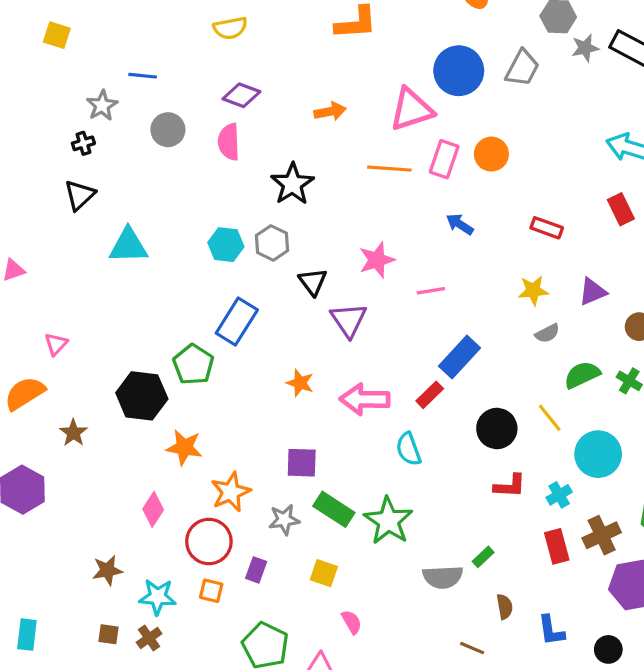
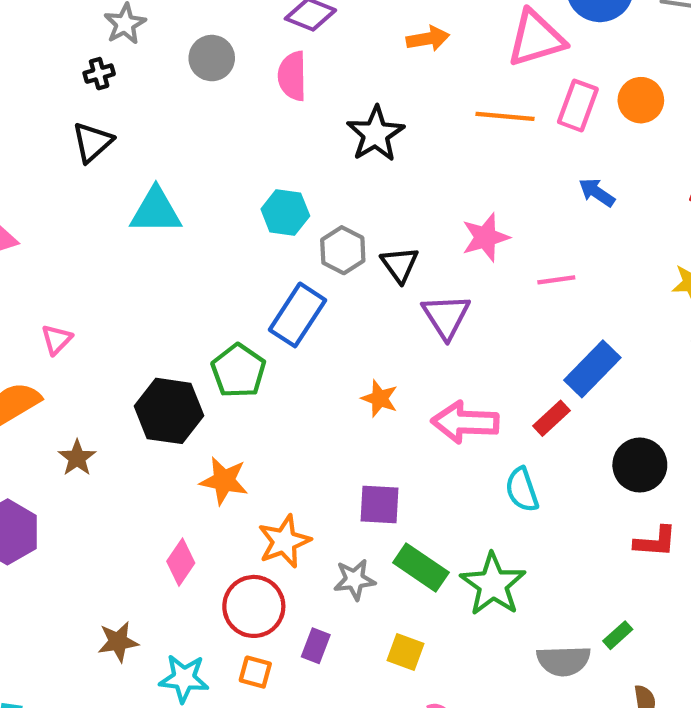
gray hexagon: (272, 243) -> (343, 250), moved

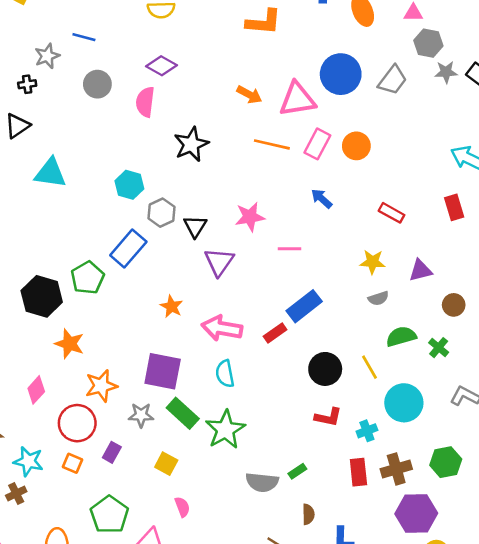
orange arrow: (428, 39) -> (249, 95), moved, turned 30
cyan semicircle: (522, 490) -> (225, 374), moved
purple square: (379, 505) -> (163, 371), size x1.4

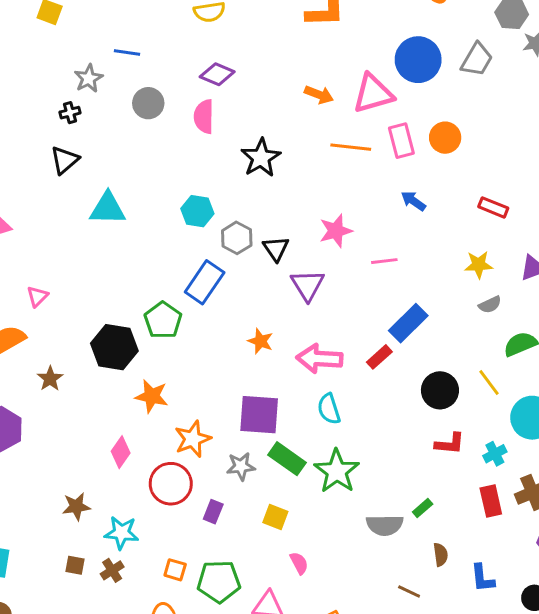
pink rectangle: (317, 144) -> (401, 141), turned -36
orange square: (73, 463) -> (175, 570), moved
green pentagon: (109, 515) -> (219, 581), turned -30

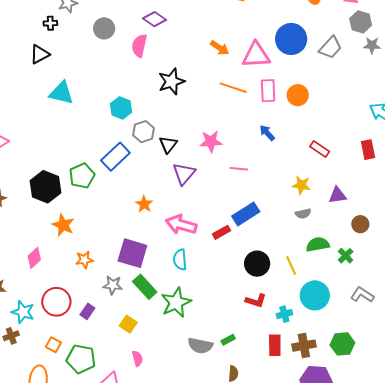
orange star: (193, 439) -> (84, 260), size x0.7
red circle: (171, 484) -> (56, 302), moved

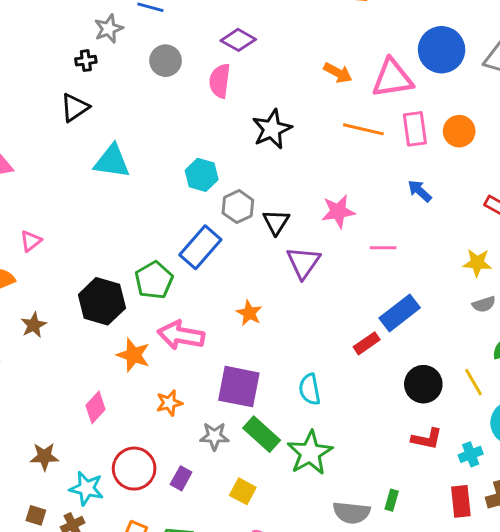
pink arrow: (181, 225) -> (181, 335), moved
green rectangle: (228, 340) -> (392, 500), turned -40

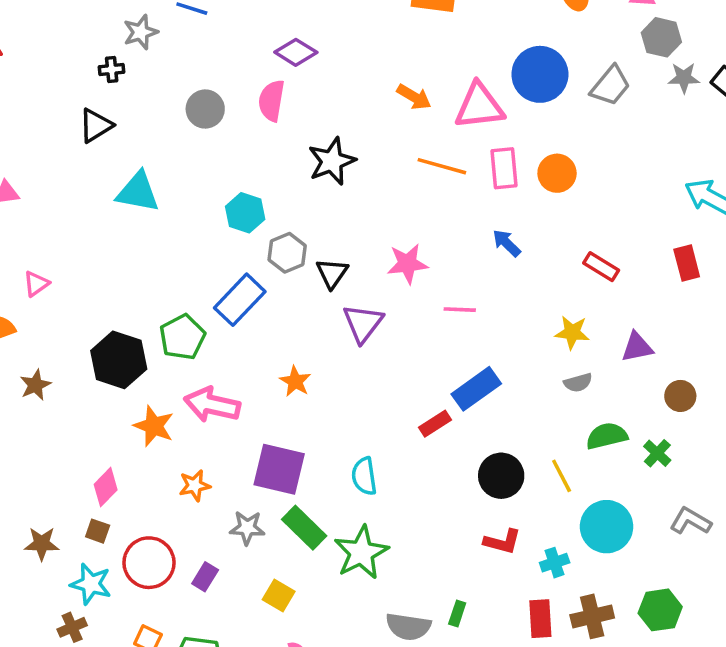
gray circle: (166, 61) -> (205, 109), moved
brown square: (36, 515) -> (98, 531), moved

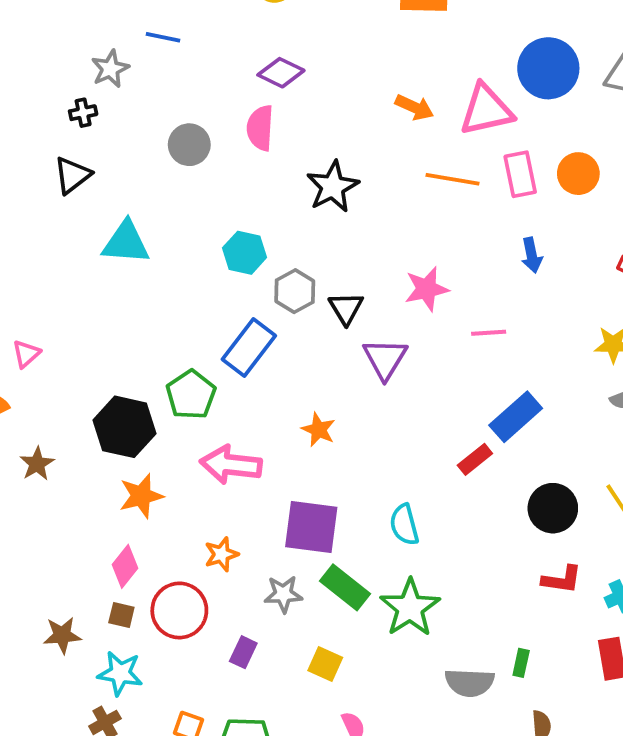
blue arrow: (506, 243) -> (532, 255), turned -140
orange star: (154, 426) -> (141, 496), moved, turned -30
red circle: (149, 563) -> (179, 610), moved

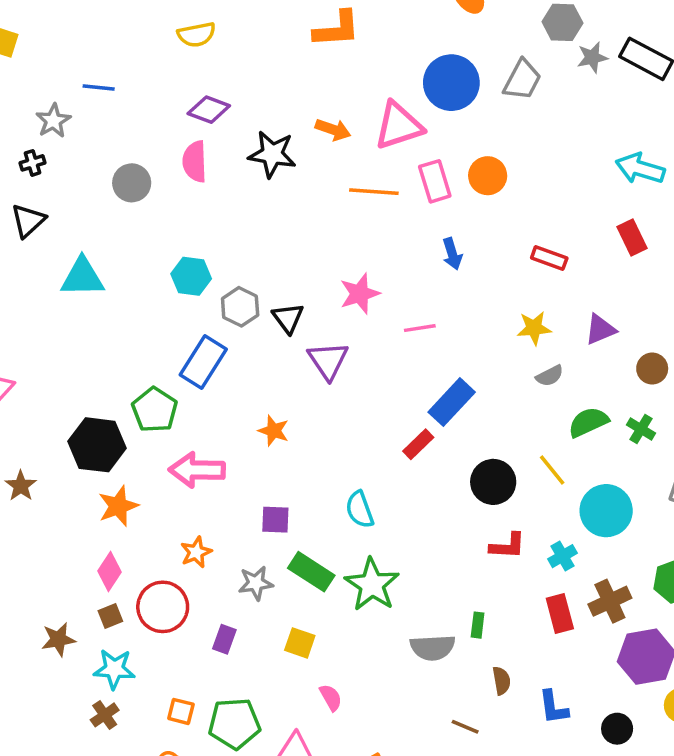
black star: (333, 187) -> (272, 154), moved, turned -30
purple square: (311, 527) -> (275, 520), size x0.6
brown square: (121, 615) -> (110, 616), turned -30

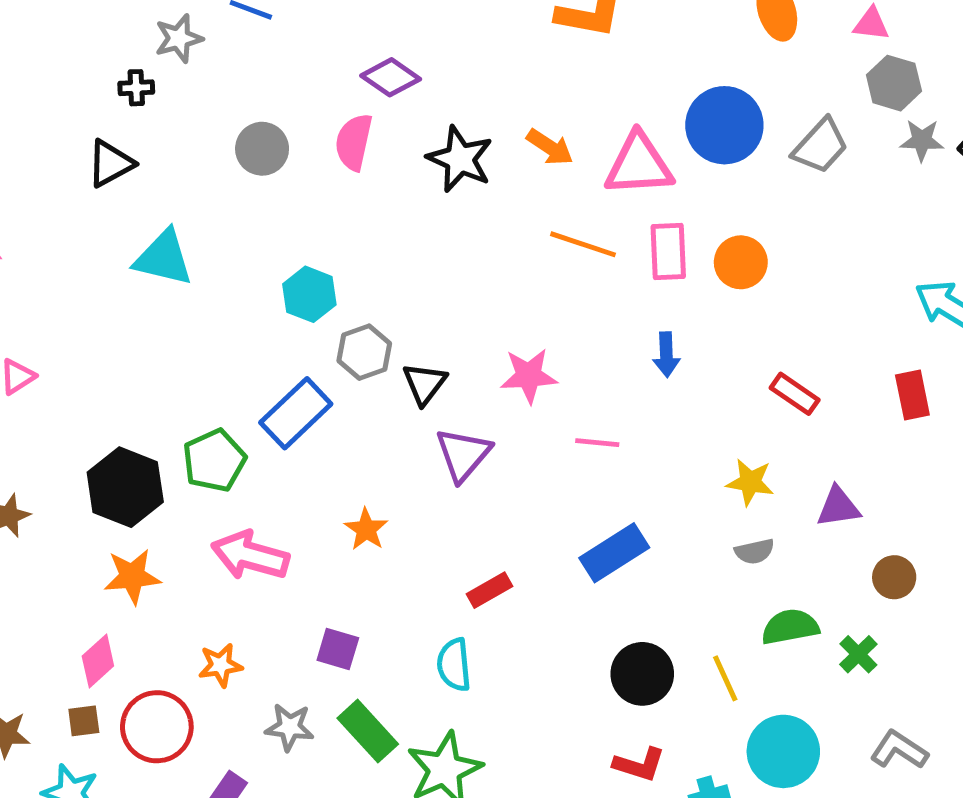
red rectangle: (418, 444) -> (490, 590), moved

